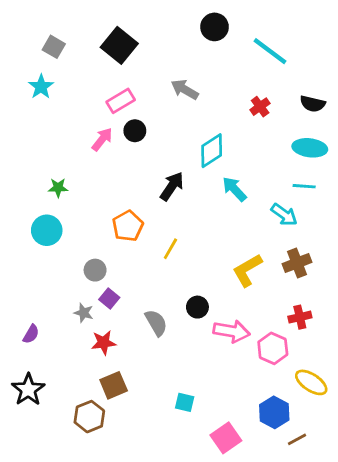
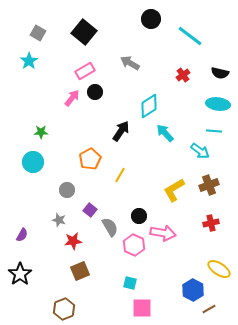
purple square: (109, 299) -> (90, 210), moved
pink hexagon: (273, 348) -> (134, 245), moved
brown hexagon: (89, 417) -> (64, 309), moved
pink square: (226, 438) -> (142, 308), moved, turned 35

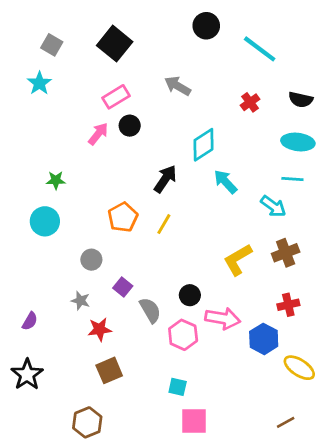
yellow line: (120, 175) -> (164, 224), moved
blue hexagon: (193, 290) -> (264, 339), moved

